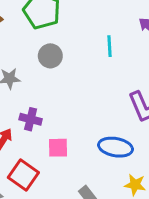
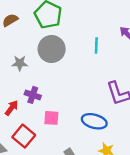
gray circle: (50, 56) -> (52, 49), size x1.5

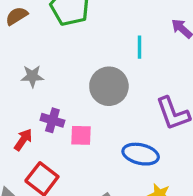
gray circle: (52, 49) -> (109, 86), moved
pink square: (51, 118) -> (81, 135), moved

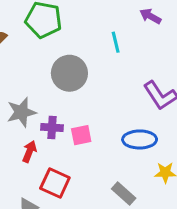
gray star: (32, 76) -> (21, 112), moved, size x1.4
gray circle: (109, 86) -> (69, 73), moved

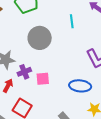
purple cross: (52, 128) -> (24, 72), turned -32

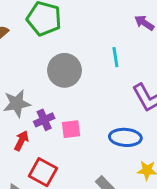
cyan line: (72, 21) -> (115, 57), moved

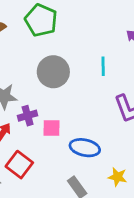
blue ellipse: (125, 137) -> (85, 148), moved

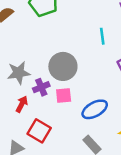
gray circle: (53, 72) -> (63, 66), moved
blue ellipse: (85, 148) -> (95, 109), turned -35

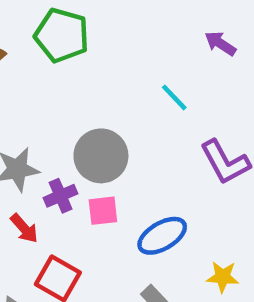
cyan line: (102, 36) -> (174, 97), turned -35
red arrow: (22, 104) -> (24, 228), turned 112

